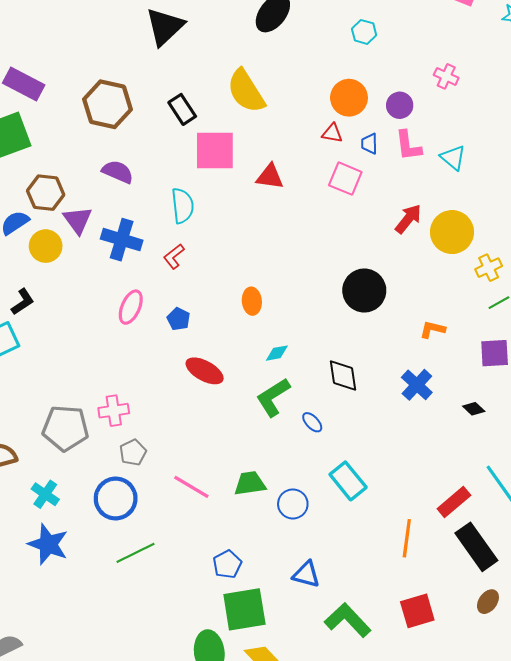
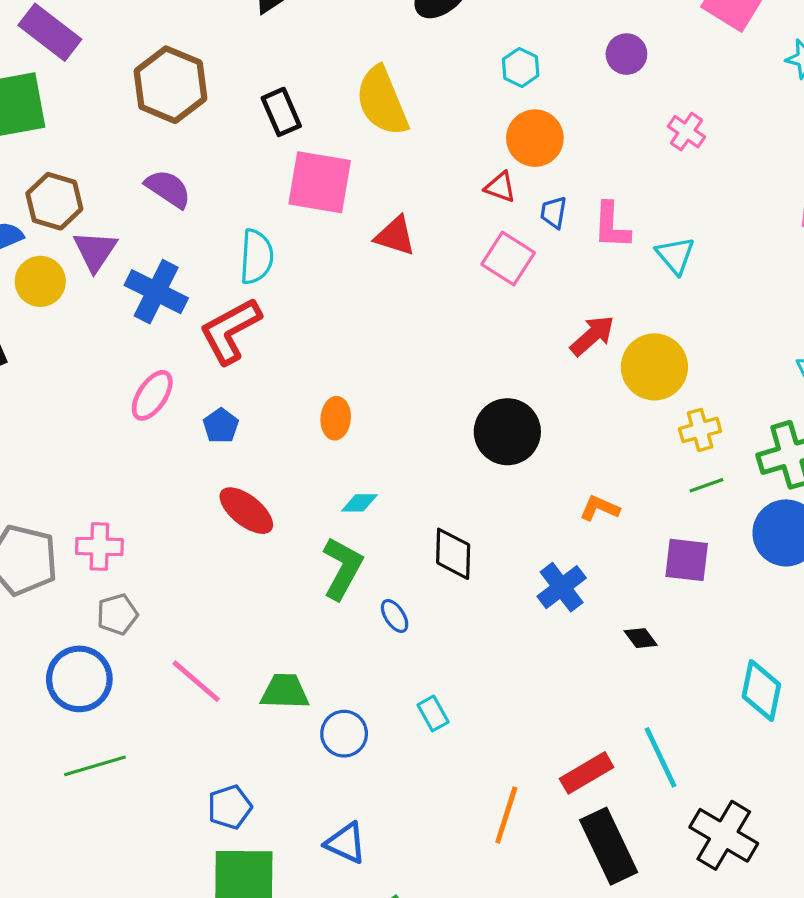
cyan hexagon: (364, 32) -> (521, 67), moved
purple circle: (400, 105) -> (626, 54), moved
red L-shape: (174, 256) -> (230, 331), size x1.8
green L-shape: (273, 397) -> (342, 568), turned 141
cyan rectangle: (348, 481) -> (433, 713), size x0.6

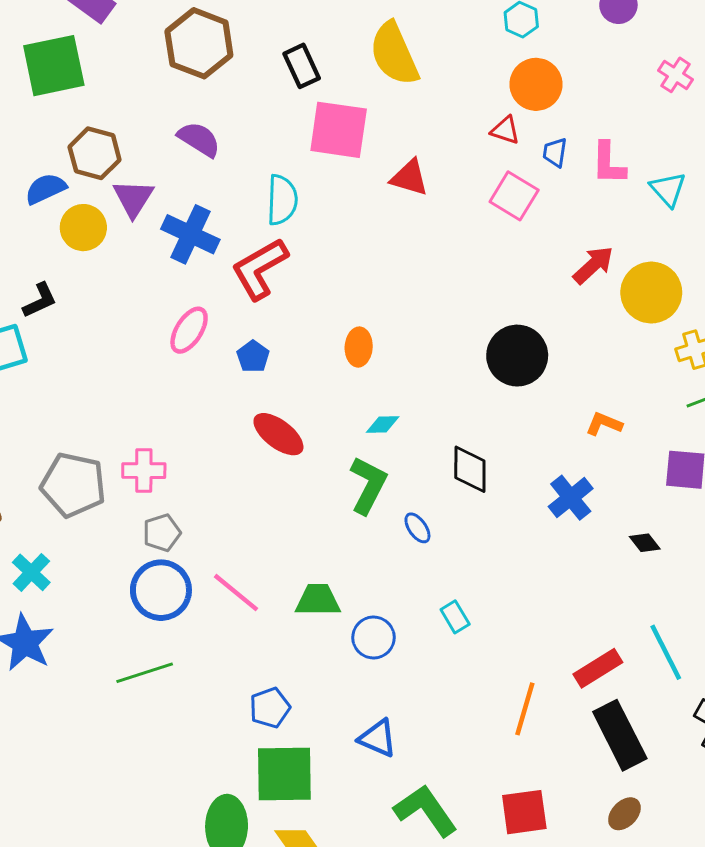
blue circle: (79, 679) -> (161, 590), moved

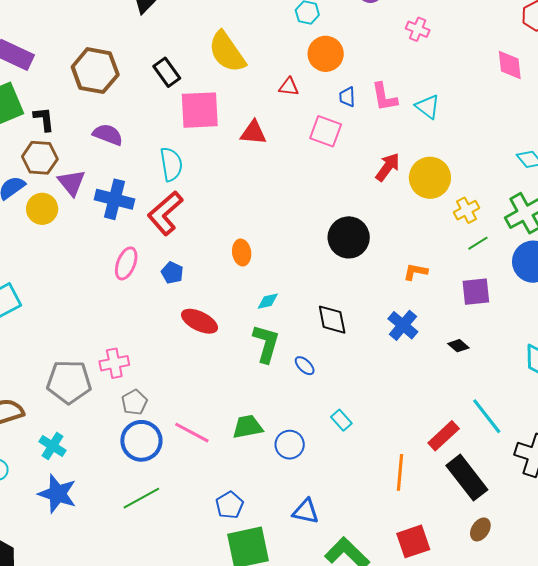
red triangle: (505, 130) -> (289, 87), moved
black L-shape: (40, 300) -> (44, 119), moved, turned -60

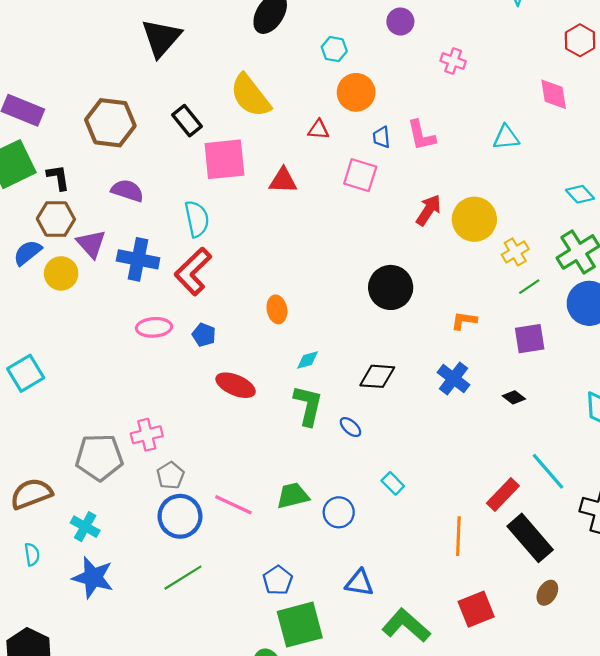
cyan triangle: (428, 107) -> (506, 137), moved, turned -40
pink ellipse: (126, 263) -> (154, 327), turned 68
black diamond: (332, 320) -> (377, 376), turned -72

